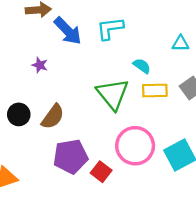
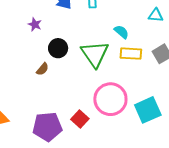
black circle: (19, 114) -> (58, 48), moved
brown semicircle: (53, 117) -> (42, 69), size x0.6
purple pentagon: (71, 157) -> (47, 127), moved

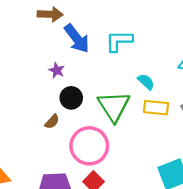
purple star: (35, 24) -> (57, 70), moved
pink circle: (110, 99) -> (89, 146), moved

